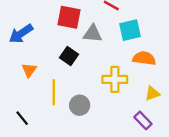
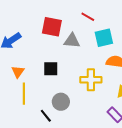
black square: (69, 56) -> (51, 69), moved, turned -35
yellow line: (54, 92) -> (24, 94), moved
black line: (22, 118) -> (46, 116), moved

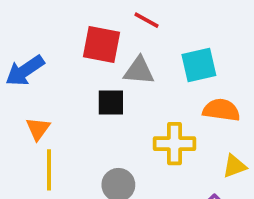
red line: (88, 17) -> (146, 20), moved
black square: (51, 69) -> (111, 102), moved

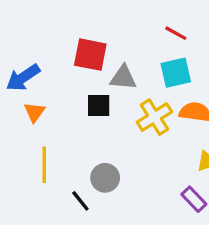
red line: (146, 20) -> (176, 33), moved
orange triangle: (38, 129) -> (34, 112), moved
yellow cross: (175, 144) -> (154, 117), moved, turned -32

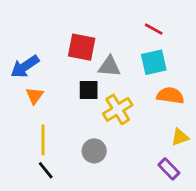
yellow cross: (154, 117) -> (118, 109), moved
black line: (80, 201) -> (46, 170), moved

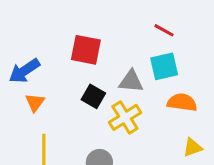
gray triangle: (109, 66) -> (131, 81), moved
black square: (89, 90) -> (93, 96), turned 30

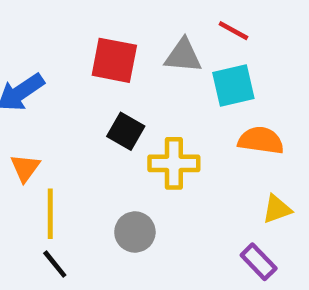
gray triangle: (131, 81) -> (183, 56), moved
orange triangle: (35, 102) -> (25, 168), moved
yellow cross: (125, 117) -> (174, 163), turned 32

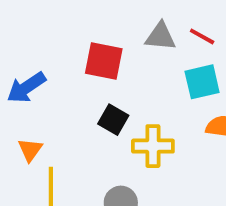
gray triangle: (183, 56) -> (160, 36), moved

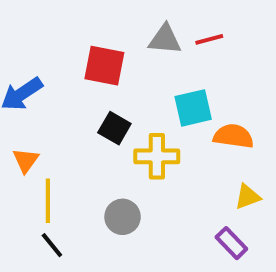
red line: (202, 36) -> (209, 39), turned -44
cyan square: (202, 82) -> (193, 108), moved

